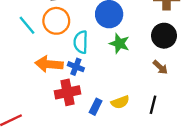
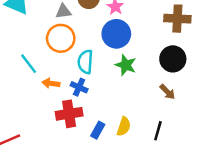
cyan line: (27, 25) -> (29, 64), moved
orange arrow: (49, 64) -> (51, 83), size x0.6
yellow semicircle: (120, 102) -> (124, 126), turned -54

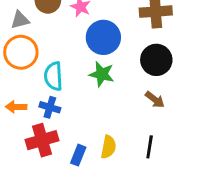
blue circle: (116, 34) -> (103, 37), moved

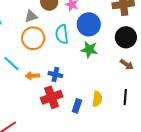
cyan semicircle: (53, 76) -> (62, 34), moved

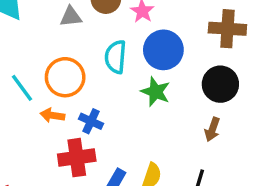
orange circle: (33, 38) -> (65, 77), moved
brown arrow: (127, 64) -> (212, 129), turned 64

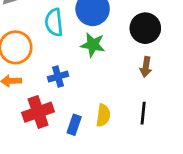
blue cross: (91, 121) -> (58, 77), moved, turned -30

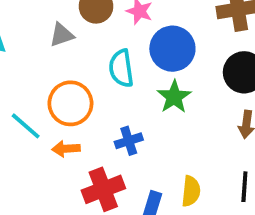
green star: (93, 45) -> (174, 97), turned 30

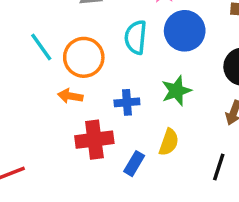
green star: (174, 97) -> (176, 91), moved
cyan line: (26, 126) -> (41, 47), moved
yellow semicircle: (191, 191) -> (169, 142), moved

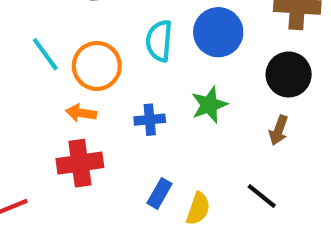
red cross: (94, 140) -> (80, 163), moved
yellow semicircle: (169, 142) -> (198, 209), moved
black line: (219, 167) -> (262, 196), turned -68

